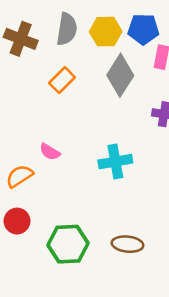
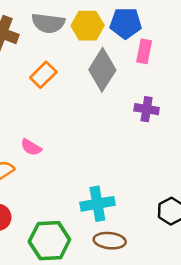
gray semicircle: (67, 29) -> (48, 23), turned 88
cyan cross: (115, 162) -> (97, 204), moved

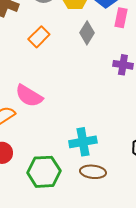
gray diamond: (102, 70) -> (87, 33), size x0.7
pink semicircle: (31, 147) -> (29, 96), size x1.6

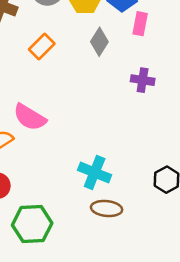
cyan cross: (83, 142) -> (95, 172), turned 32
green hexagon: (44, 172) -> (32, 224), moved

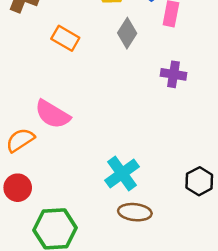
orange rectangle: (42, 46) -> (65, 38), turned 75
cyan cross: (95, 172) -> (122, 174), turned 32

